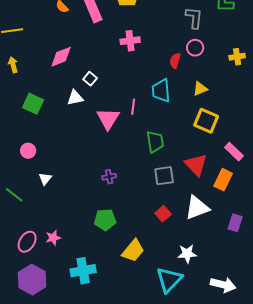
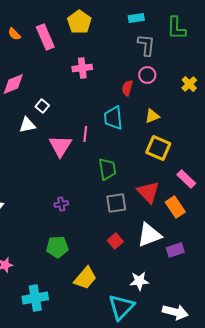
yellow cross: (237, 57) -> (189, 84), turned -35
orange rectangle: (223, 180) -> (175, 207), turned -60
purple rectangle: (235, 223) -> (175, 250), moved, turned 54

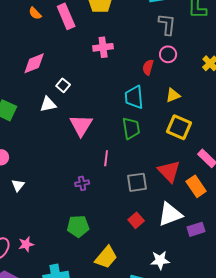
pink line: (85, 134) -> (106, 158), moved
green trapezoid: (107, 169) -> (131, 128), moved

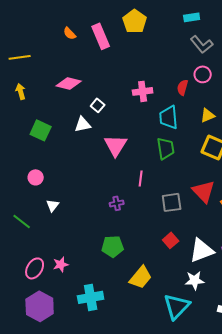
gray L-shape: (167, 24) -> (202, 44), turned 135
pink cross: (103, 47) -> (143, 91), moved
pink diamond: (34, 63) -> (69, 83), turned 35
white triangle: (170, 214) -> (202, 250), moved

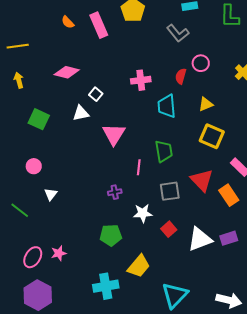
gray L-shape: (202, 44) -> (178, 33), moved
green trapezoid: (166, 148) -> (164, 151), moved
white star: (195, 280) -> (143, 213), moved
cyan cross: (91, 297) -> (106, 286), moved

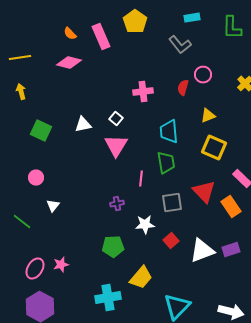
pink diamond: (67, 72) -> (69, 63), moved
white square: (96, 94) -> (116, 119), moved
cyan trapezoid: (167, 106) -> (169, 132), moved

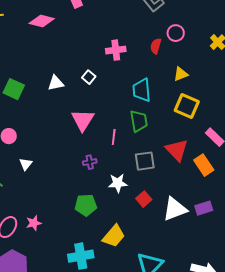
pink triangle: (116, 146) -> (83, 120), moved

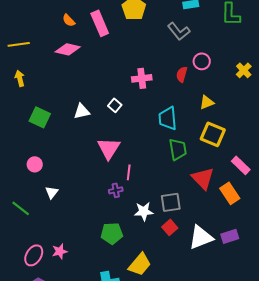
green trapezoid: (139, 121) -> (178, 149), moved
pink line: (114, 137) -> (129, 172), moved
gray square: (145, 161) -> (171, 202), moved

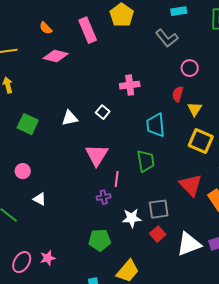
orange semicircle: (69, 20) -> (46, 28), moved
red semicircle: (182, 74) -> (178, 94), moved
yellow triangle: (207, 102) -> (195, 109), turned -35
green trapezoid: (178, 149) -> (146, 161), moved
white triangle: (52, 192) -> (40, 199), turned -40

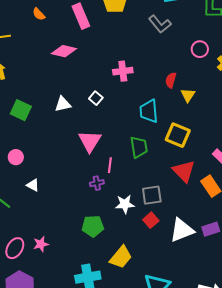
pink diamond: (56, 56) -> (64, 51), moved
pink circle: (190, 68) -> (200, 49), moved
yellow square: (201, 141) -> (178, 135), moved

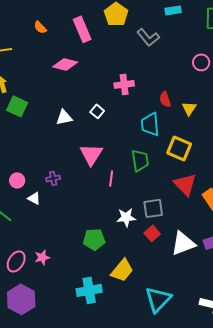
gray L-shape: (160, 24) -> (148, 37), moved
red semicircle: (171, 80) -> (165, 99), moved, turned -35
green square: (21, 110) -> (17, 106), moved
pink circle: (16, 157) -> (17, 180), moved
purple cross: (97, 183) -> (53, 178), moved

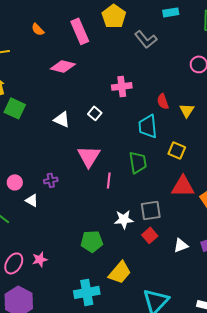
white triangle: (64, 117) -> (62, 119), turned 36
yellow square: (179, 148) -> (177, 150), size x0.7
red triangle: (185, 184) -> (183, 186), turned -45
white triangle: (183, 243) -> (181, 245), size x0.6

